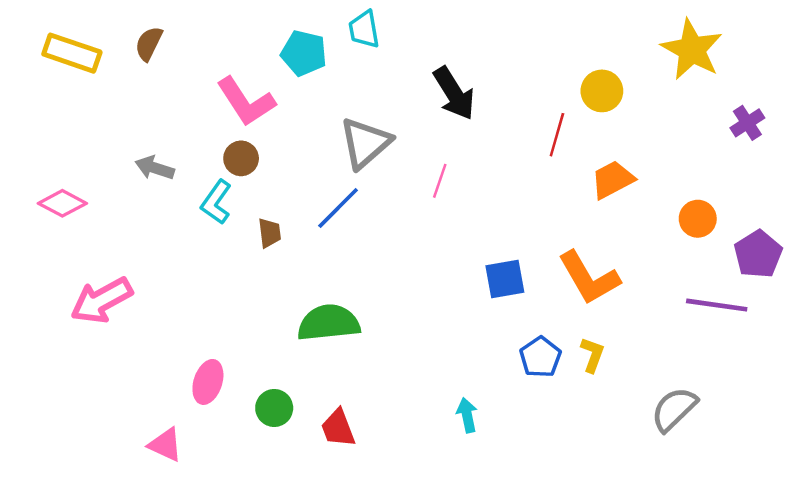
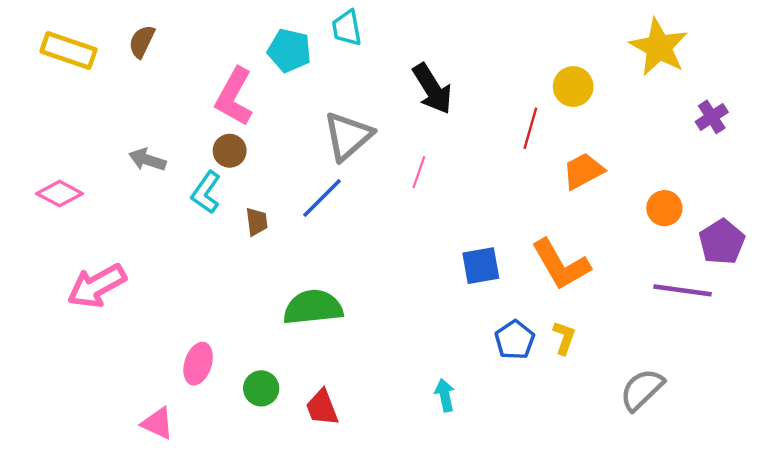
pink L-shape: (246, 102) -> (234, 97), turned 62

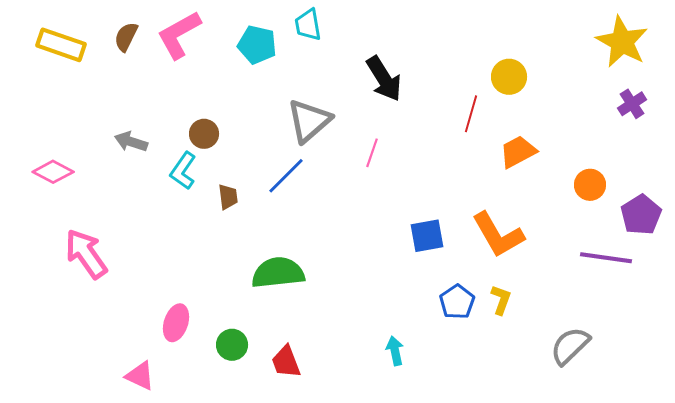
yellow star: (659, 47) -> (622, 42), moved
pink L-shape: (234, 97) -> (179, 35), moved, turned 32
pink arrow: (97, 286) -> (86, 254), turned 84

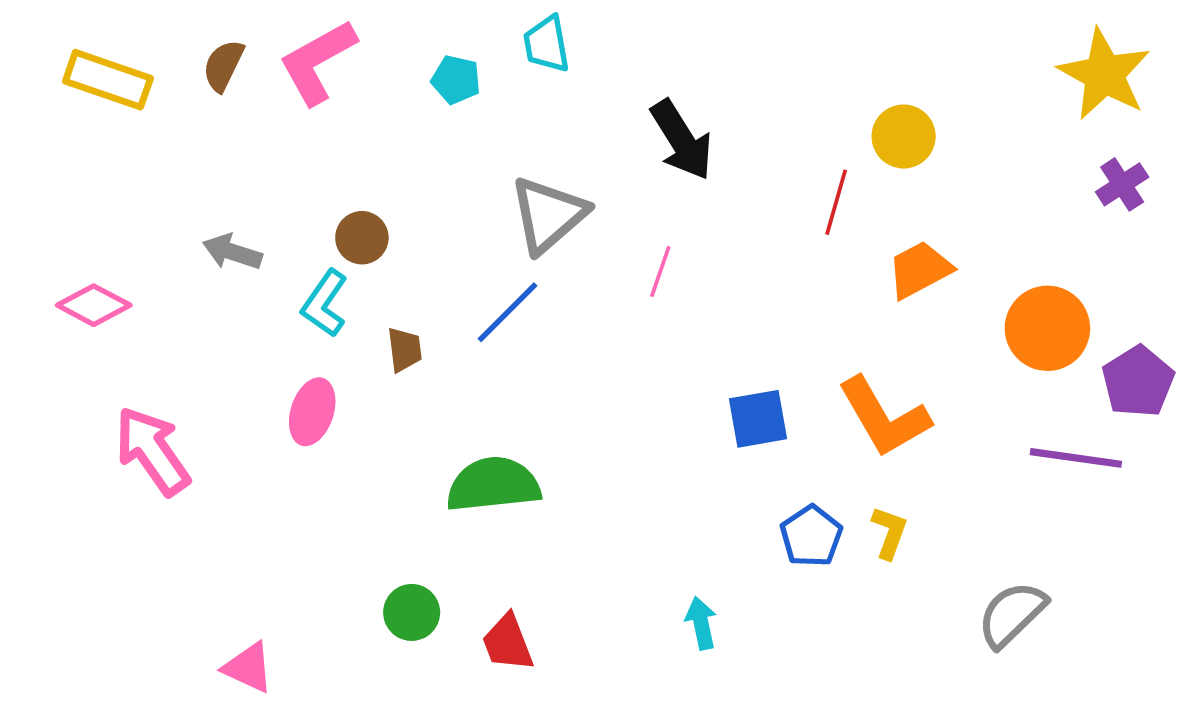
cyan pentagon: (257, 45) -> (456, 80), size x0.7
orange circle: (590, 185) -> (1047, 328), size x1.5
pink ellipse: (176, 323) -> (312, 412), moved

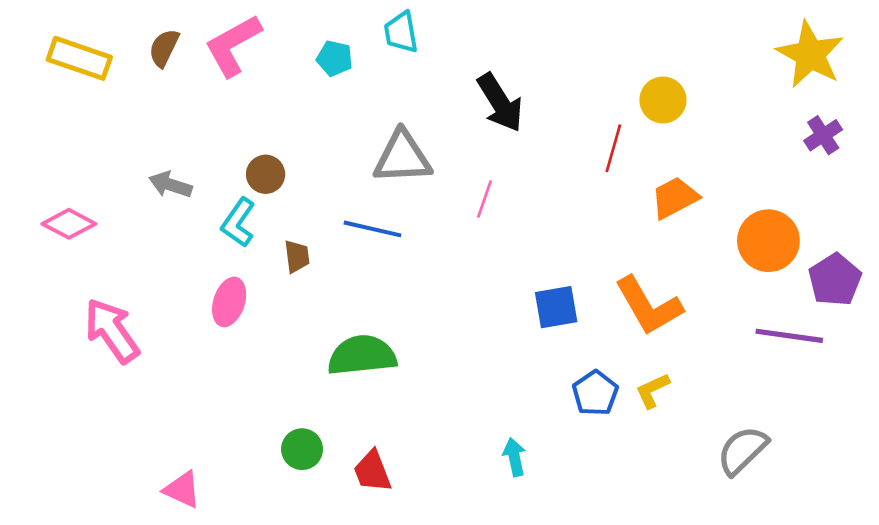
gray triangle: (548, 215) -> (402, 157), turned 38
blue line: (508, 312) -> (372, 229), turned 58
yellow L-shape: (889, 533) -> (653, 391), turned -135

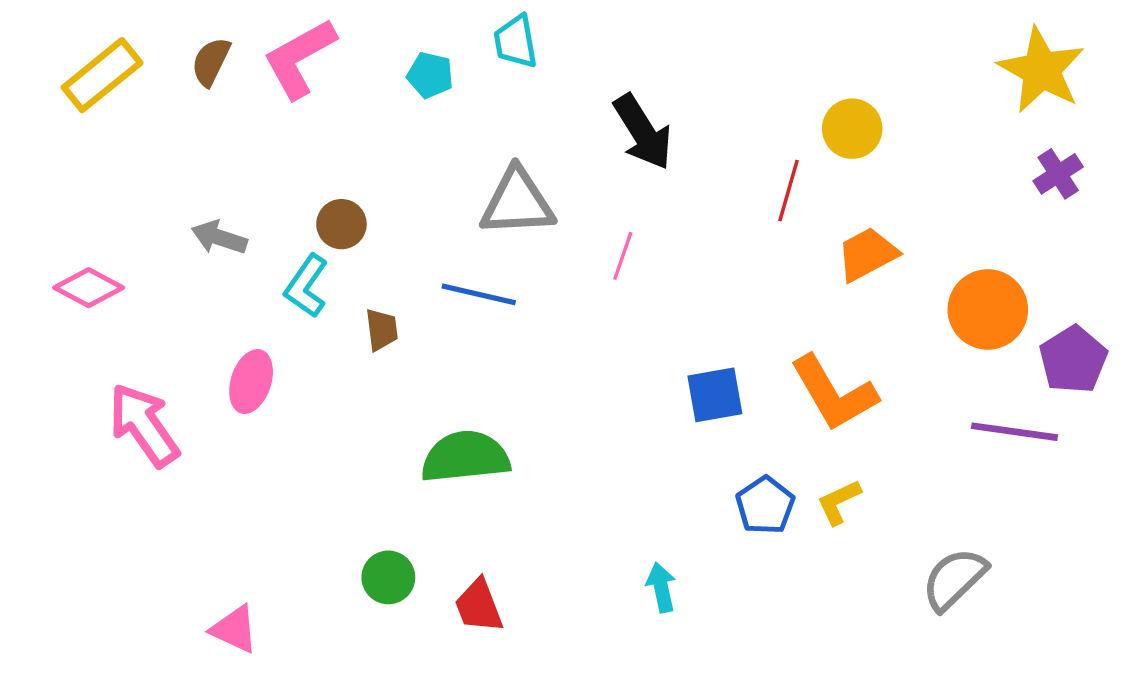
yellow rectangle: (79, 58) -> (102, 75), turned -58
pink ellipse: (229, 302) -> (251, 381), moved

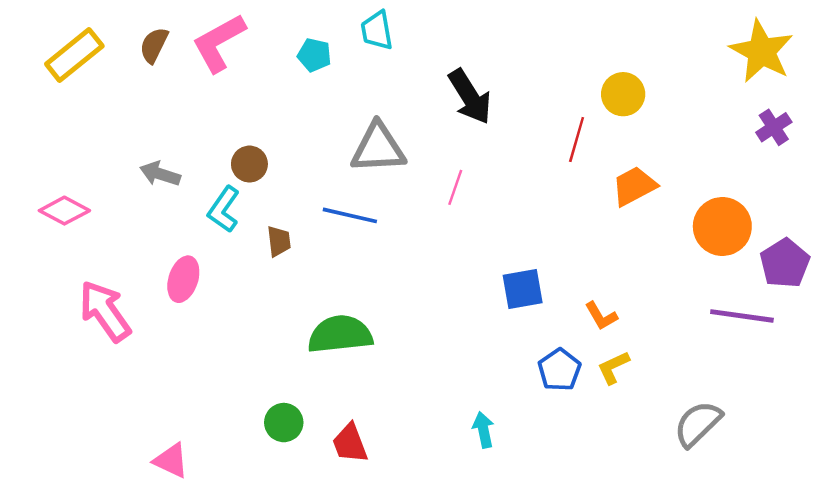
orange L-shape: (834, 393) -> (601, 316), moved, size x0.5

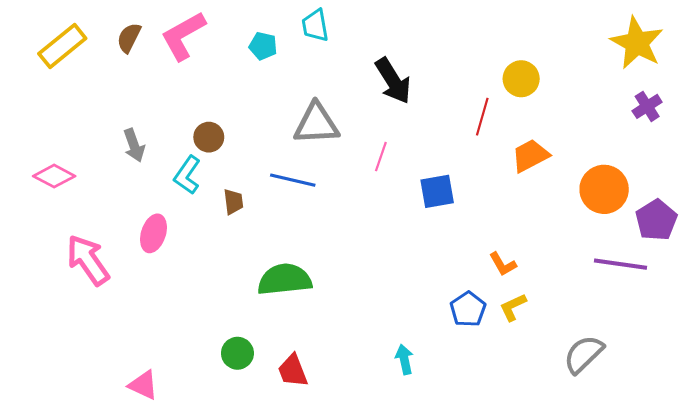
gray arrow: (160, 174) -> (134, 145), turned -128
blue square: (523, 289) -> (437, 191), moved

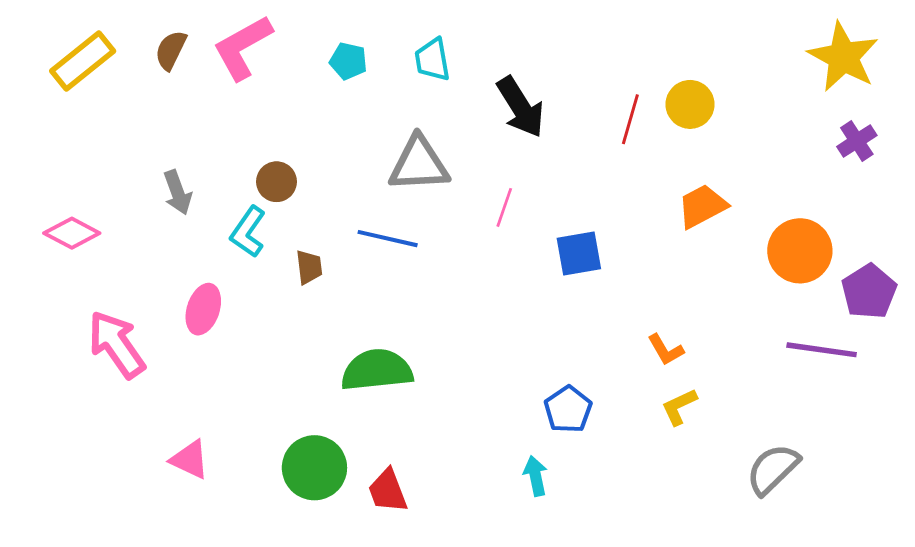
cyan trapezoid: (315, 26) -> (432, 60), moved
red line: (482, 117) -> (630, 119), moved
blue pentagon: (468, 309) -> (568, 409), moved
green circle: (237, 353) -> (314, 468), size x1.5
pink triangle: (143, 385) -> (190, 460), moved

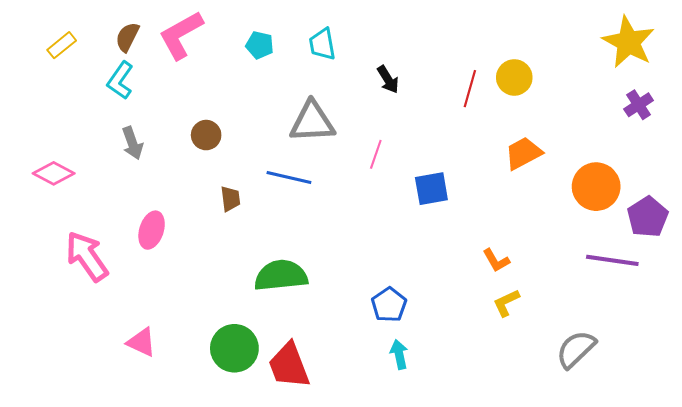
yellow rectangle: (83, 61) -> (62, 45), size x0.6
black arrow: (521, 107) -> (388, 79), size x0.6
cyan L-shape: (248, 232) -> (120, 81), moved
blue pentagon: (568, 409) -> (389, 305), moved
red trapezoid: (388, 491) -> (289, 365), size x1.4

